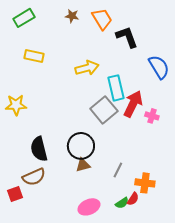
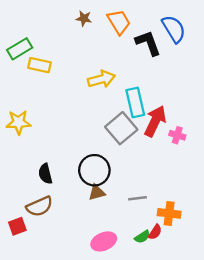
green rectangle: (24, 18) -> (20, 49), moved
blue semicircle: (159, 67) -> (174, 29), moved
black semicircle: (39, 149) -> (45, 174), size x0.7
gray line: (118, 170) -> (138, 198), turned 56

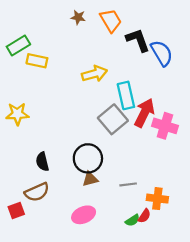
blue semicircle: (174, 29) -> (162, 53), moved
pink cross: (177, 135) -> (165, 126), size x1.6
pink ellipse: (104, 241) -> (84, 215), moved

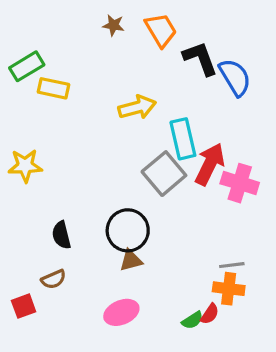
gray line: (128, 184) -> (232, 265), moved
brown semicircle: (37, 192) -> (54, 279), size x0.7

